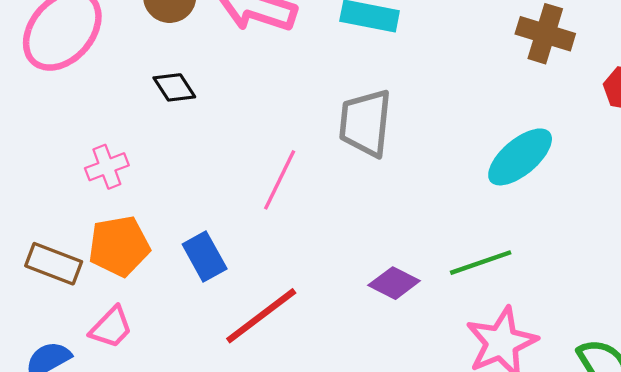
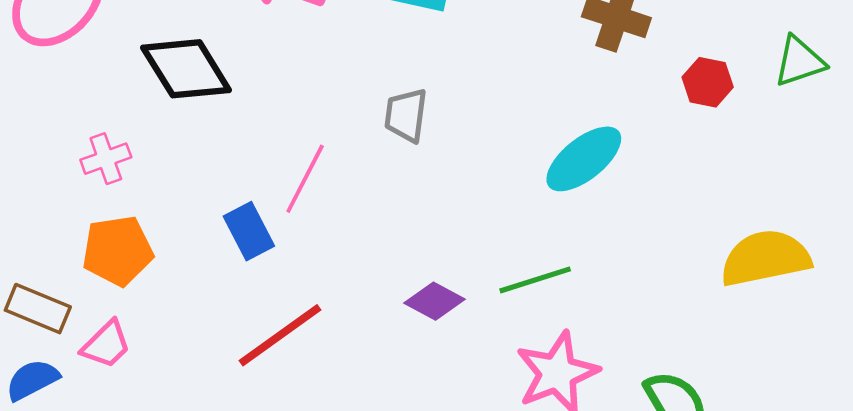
black diamond: (174, 87) -> (186, 69), size x1.8
gray trapezoid: (365, 123) -> (406, 115), size x0.7
blue rectangle: (205, 257) -> (249, 231), moved
brown rectangle: (54, 264) -> (38, 309), moved

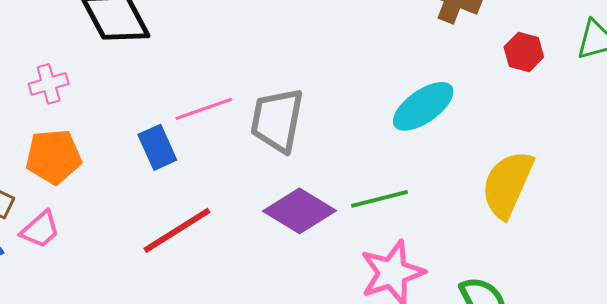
gray trapezoid: (406, 115) -> (277, 120), moved, size x1.5
pink line: (305, 179) -> (204, 109), turned 40
yellow semicircle: (765, 258) -> (507, 184), moved, turned -58
purple diamond: (435, 301) -> (300, 211), size x1.5

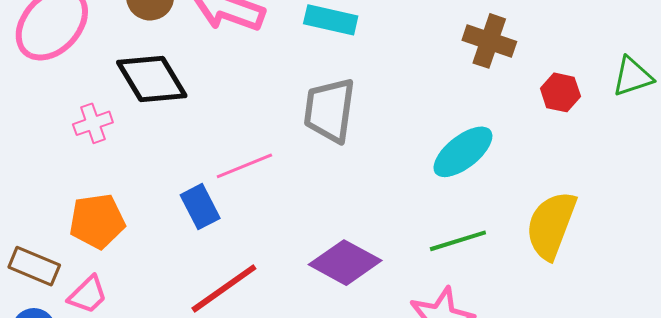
pink cross: (49, 84) -> (93, 123), moved
gray trapezoid: (277, 120) -> (330, 110), moved
green line: (379, 199) -> (458, 241), moved

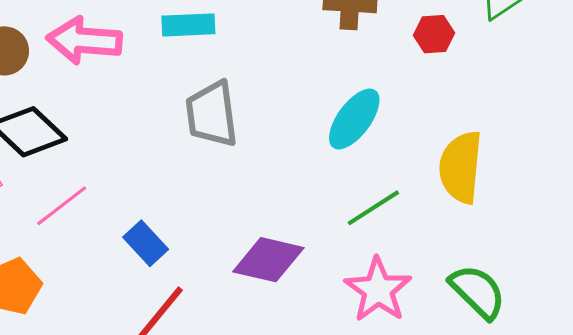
pink line: (244, 166) -> (62, 206), moved
blue rectangle: (200, 207) -> (146, 243), moved

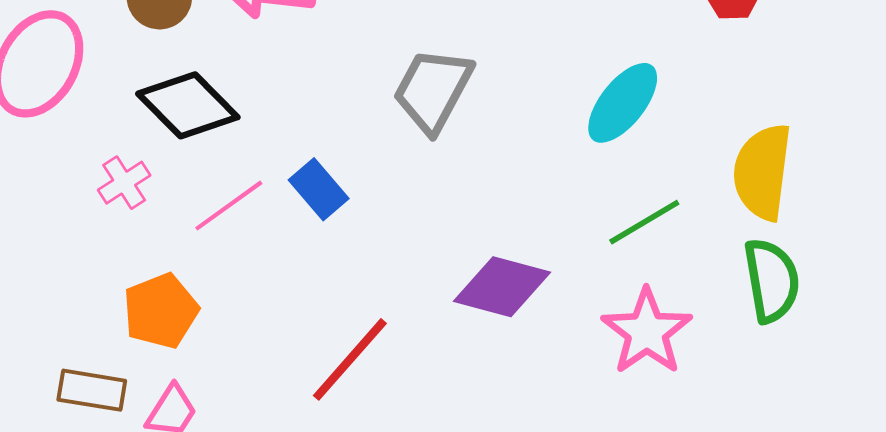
gray trapezoid: (212, 114) -> (433, 90), turned 34
blue rectangle: (146, 243) -> (319, 189), moved
green semicircle: (478, 292) -> (772, 280), moved, turned 34

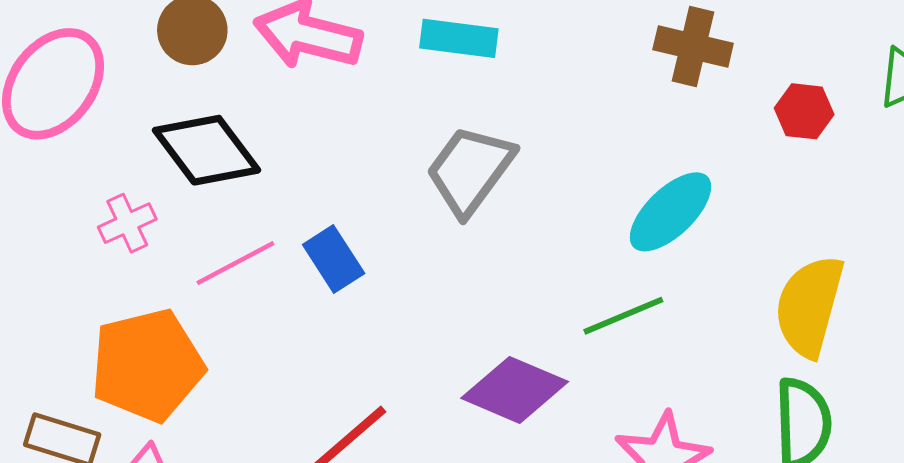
green line: (644, 222) -> (623, 316), moved
orange pentagon: (161, 311) -> (147, 365), size x1.4

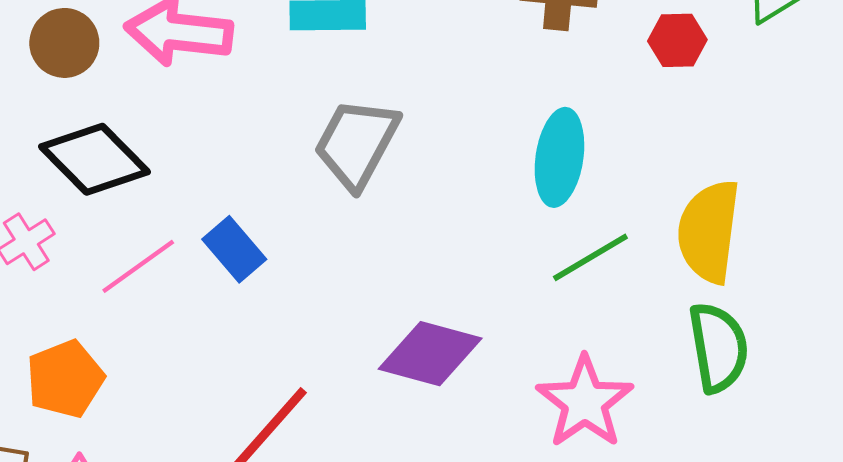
cyan ellipse: (670, 212) -> (559, 157), turned -30
green line: (623, 316) -> (590, 257), moved
orange pentagon: (147, 365) -> (65, 379), size x0.7

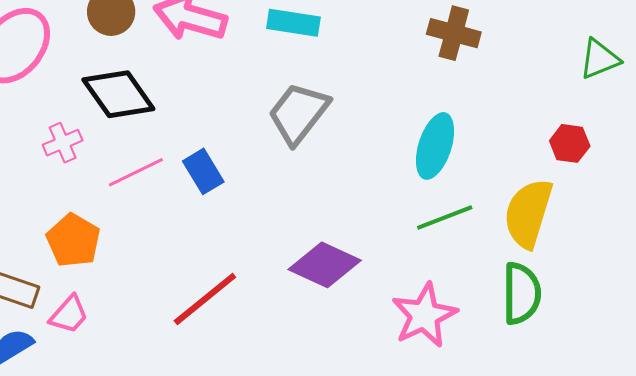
red hexagon: (677, 40) -> (570, 143), moved
orange pentagon: (65, 379) -> (73, 240), turned -30

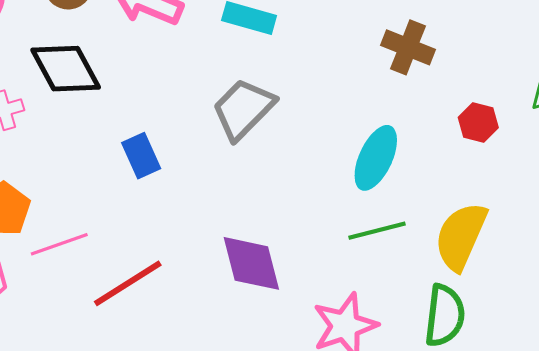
red hexagon: (570, 143) -> (478, 122), moved
pink line: (136, 172) -> (59, 244), moved
purple diamond: (325, 265) -> (251, 263), turned 44

